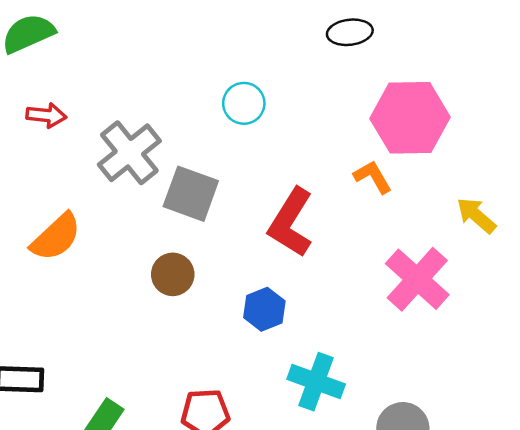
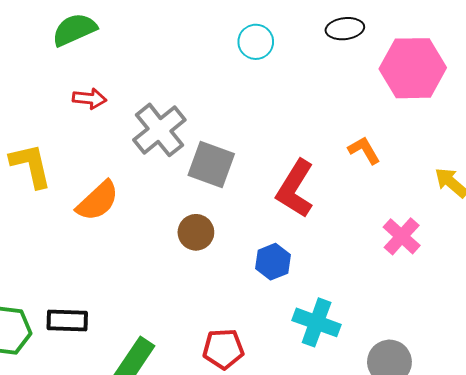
cyan circle: (244, 103) -> (256, 42), moved
pink hexagon: (410, 118) -> (413, 68), moved
pink cross: (417, 279) -> (402, 236), size x0.7

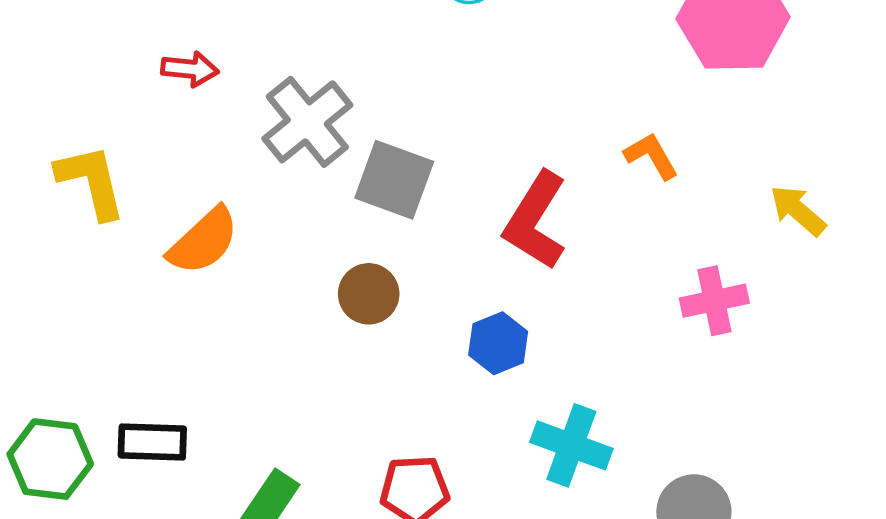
pink cross: (402, 236) -> (714, 301), turned 36

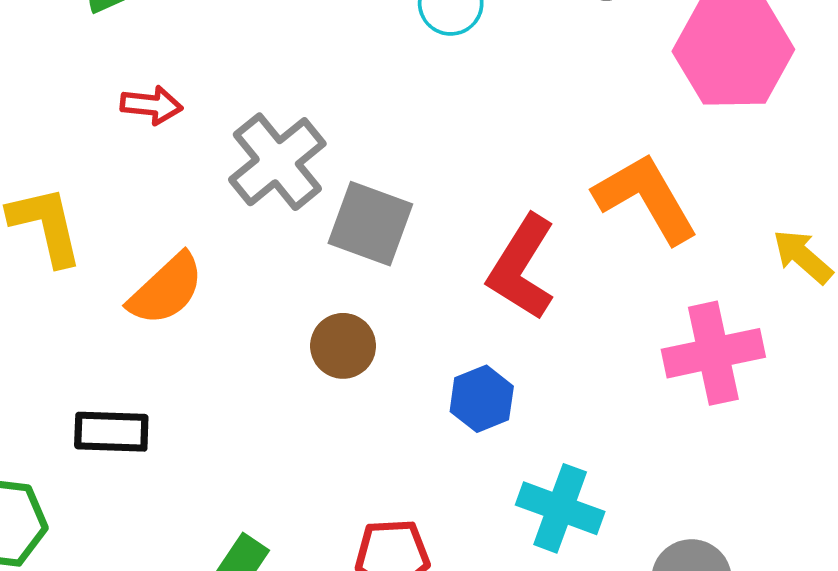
orange L-shape: (651, 156) -> (646, 198), size x1.8
pink cross: (714, 301) -> (713, 353), size x1.4
black rectangle: (152, 442) -> (111, 432), moved

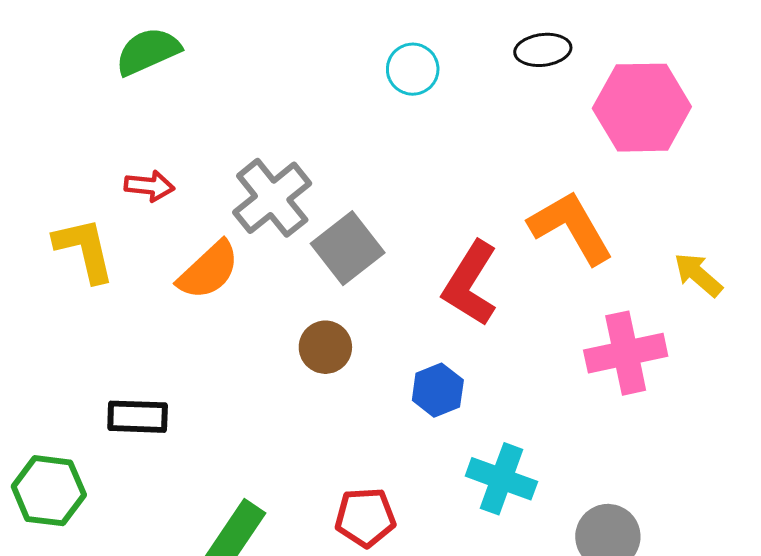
red arrow: (151, 105) -> (149, 186), moved
gray square: (370, 224) -> (348, 248), turned 32
orange semicircle: (166, 289) -> (209, 270), moved

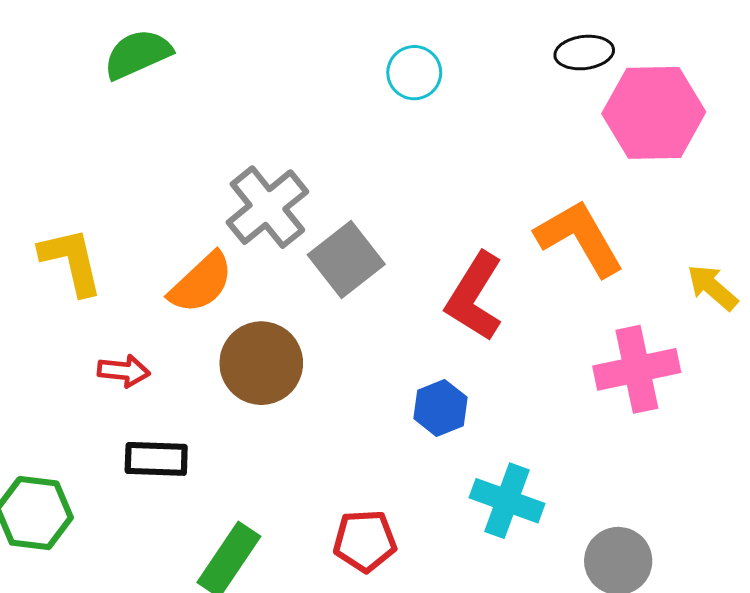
black ellipse: (543, 50) -> (584, 53), moved
red arrow: (149, 186) -> (124, 371), moved
brown circle: (325, 347) -> (261, 363), moved, size x1.5
black rectangle: (138, 417) -> (156, 459), moved

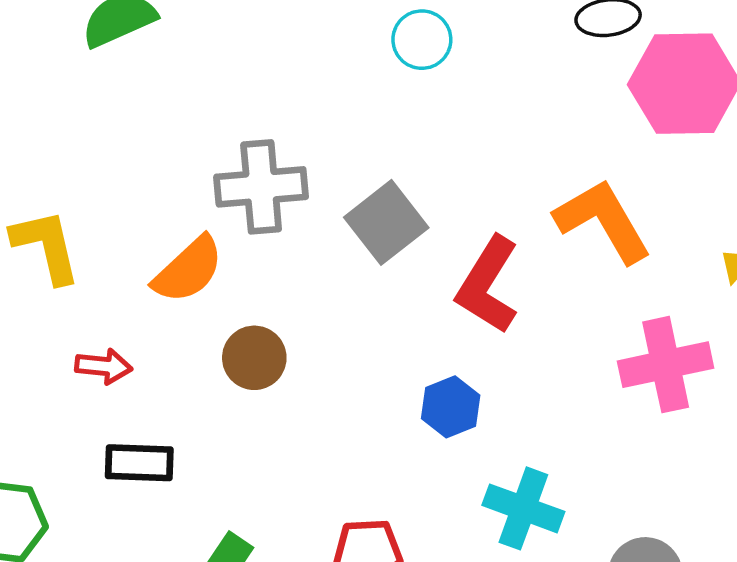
gray cross: (267, 207) -> (261, 187), turned 34
gray square: (346, 260) -> (386, 222), moved
brown circle: (261, 363) -> (254, 358), size x0.7

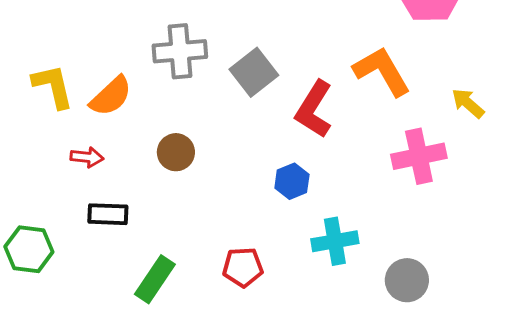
orange semicircle: (188, 270) -> (111, 96), moved
cyan cross: (523, 508) -> (335, 241), turned -30

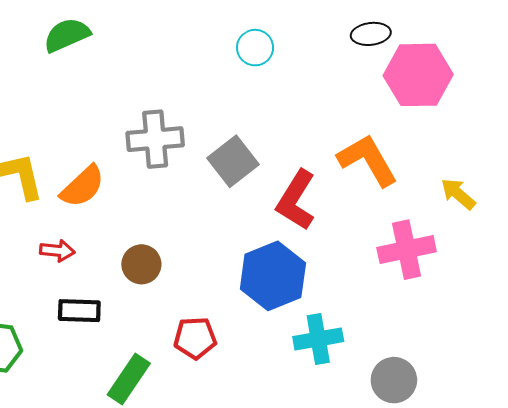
brown circle: (176, 152) -> (141, 264), moved
blue hexagon: (292, 181) -> (273, 276), size x1.8
red pentagon: (243, 267) -> (195, 338), moved

